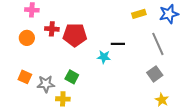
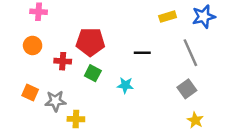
red cross: (52, 29) -> (63, 61), moved
cyan star: (104, 57) -> (125, 85), moved
green square: (72, 77) -> (93, 73), moved

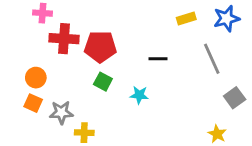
orange circle: (33, 45) -> (36, 78), moved
red cross: (63, 61) -> (64, 39), moved, size x1.5
gray square: (187, 89) -> (235, 98), moved

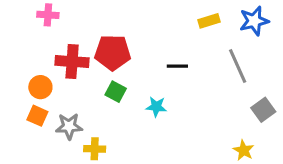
red cross: (64, 39) -> (72, 62), moved

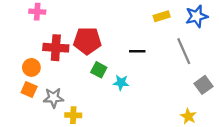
green square: (116, 92) -> (99, 70), moved

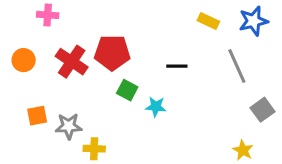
yellow rectangle: (162, 16) -> (208, 21), turned 42
red cross: (56, 48) -> (72, 62), turned 30
orange circle: (31, 67) -> (24, 60), moved
orange square: (29, 90) -> (37, 116), turned -35

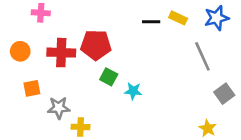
red cross: (72, 62) -> (61, 53), turned -32
black line: (177, 66) -> (151, 22), moved
orange square: (37, 116) -> (32, 88), moved

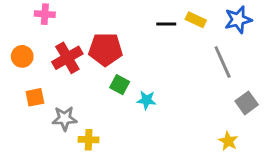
red cross: (61, 53) -> (67, 58), turned -32

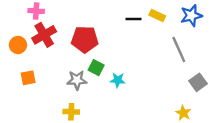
red cross: (67, 58) -> (44, 35), moved
gray star: (65, 118) -> (77, 80), moved

